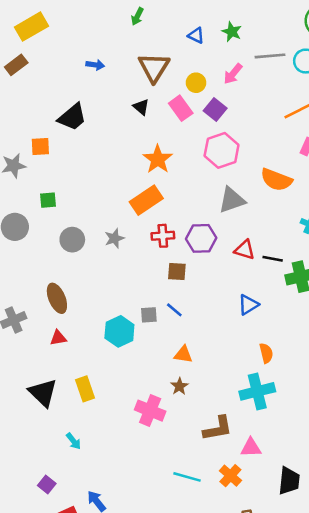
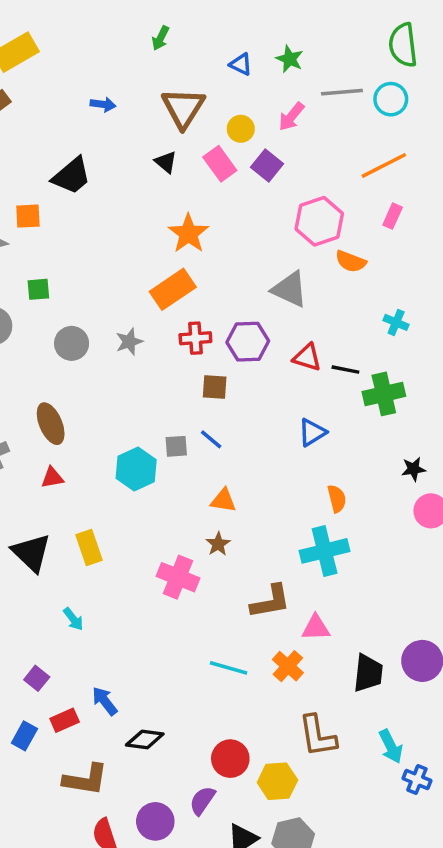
pink hexagon: (222, 150) -> (319, 221), moved
orange semicircle: (276, 180) -> (351, 261), size x0.7
gray triangle: (232, 200) -> (290, 289), turned 44

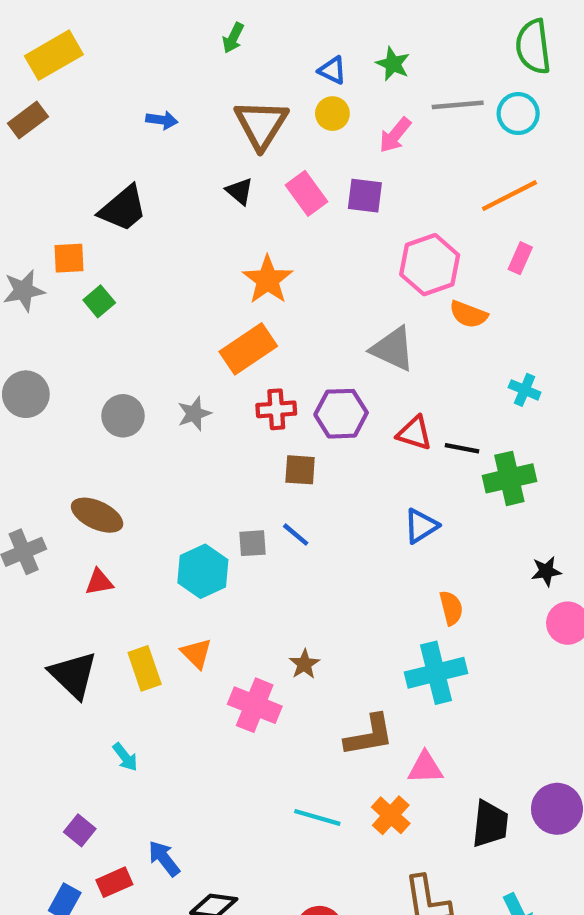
yellow circle: (241, 129) -> (332, 114), moved
purple square: (267, 165) -> (365, 196), turned -32
green square: (38, 289) -> (99, 301), moved, turned -35
brown ellipse: (51, 424) -> (97, 515), turned -42
orange triangle: (223, 500) -> (196, 653), moved, turned 36

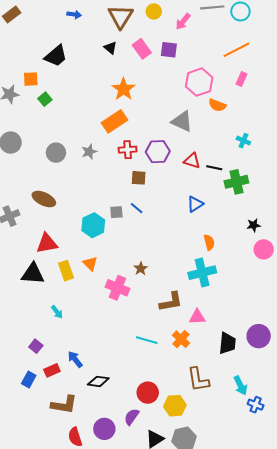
red triangle: (99, 582) -> (47, 243), moved, size x1.6
black triangle: (73, 675) -> (33, 274), turned -40

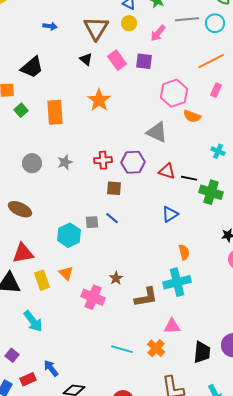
orange rectangle: (114, 121) -> (55, 112), moved, turned -60
green cross: (236, 182) -> (211, 192), turned 30
brown L-shape: (171, 302) -> (146, 297), moved
cyan arrow: (57, 312) -> (33, 321), size x1.6

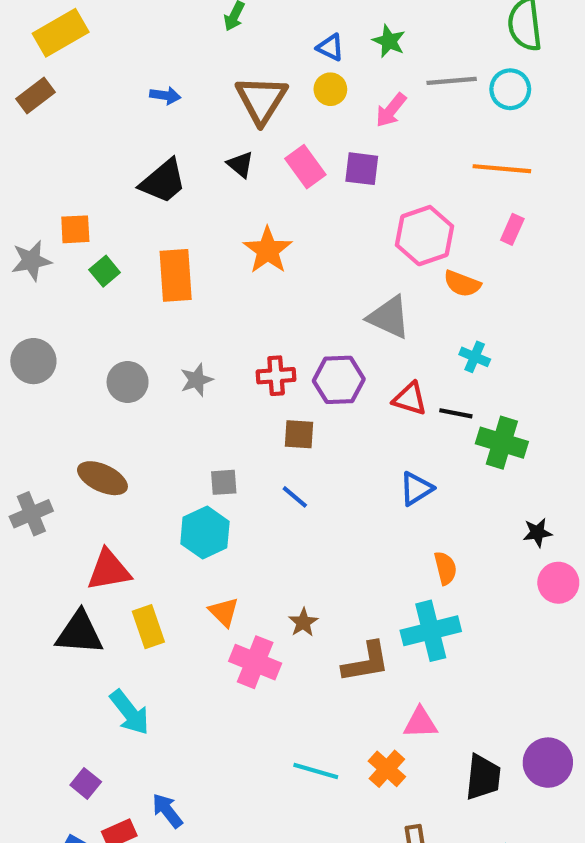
orange line: (211, 61) -> (502, 169), turned 32
black trapezoid: (32, 67) -> (163, 181), moved
cyan cross: (218, 151) -> (475, 357), moved
gray square: (92, 222) -> (224, 482), moved
orange triangle: (66, 273) -> (224, 612), moved

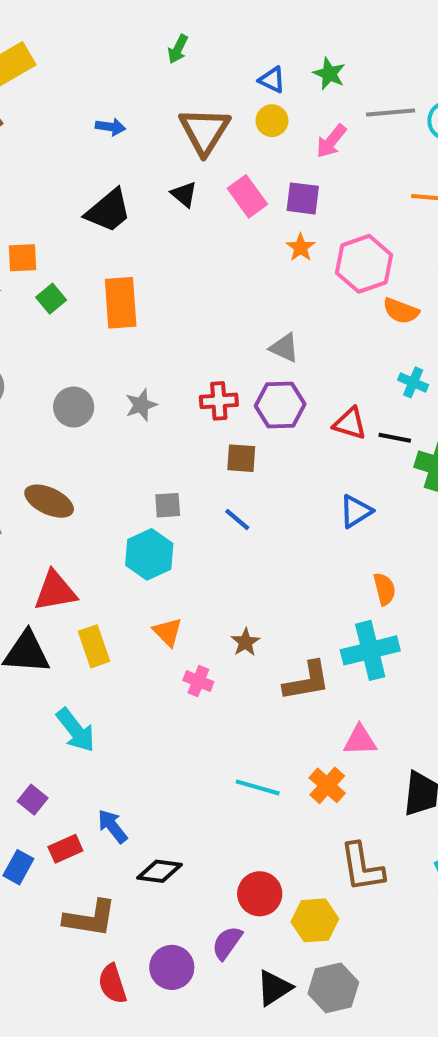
orange star: (268, 250) -> (301, 247), moved, size x0.6
gray triangle: (389, 317) -> (284, 348), moved, size x0.7
pink cross: (255, 662) -> (198, 681), size x0.6

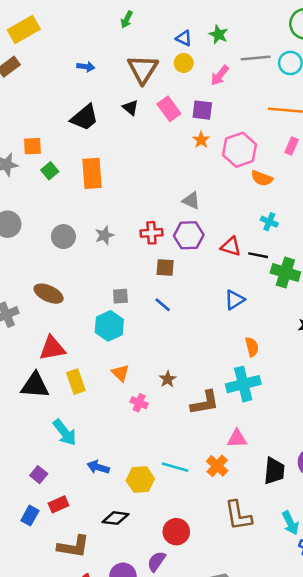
blue arrow: (112, 826) -> (98, 467), moved, turned -35
yellow hexagon: (315, 920) -> (140, 480), moved

